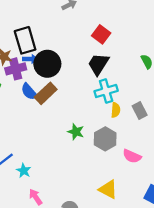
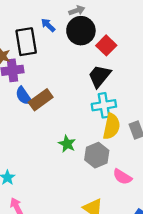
blue arrow: (30, 59) -> (48, 25), moved, turned -144
black circle: (47, 64) -> (81, 31), moved
yellow semicircle: (116, 110) -> (111, 126), size x1.6

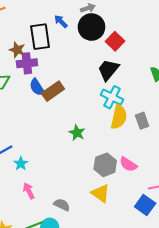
cyan cross: (104, 105) -> (112, 97), turned 35
gray hexagon: (97, 155) -> (105, 165), moved

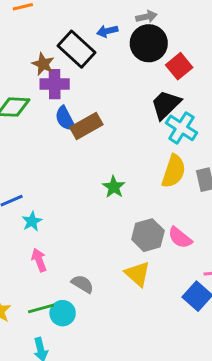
blue arrow: (61, 21) -> (107, 31), turned -64
black rectangle: (40, 37) -> (77, 49), turned -45
cyan cross: (112, 97) -> (181, 128), moved

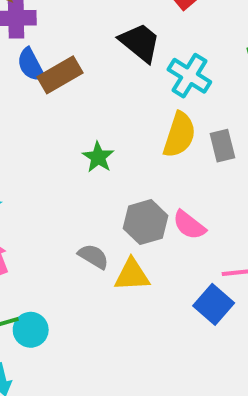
black trapezoid: (166, 105) -> (140, 42), moved, turned 84
yellow triangle: (138, 274) -> (132, 275), turned -44
gray semicircle: (83, 284) -> (93, 256), moved

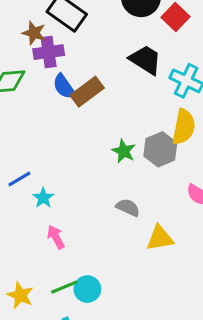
gray hexagon: (146, 222) -> (160, 149), moved
gray semicircle: (93, 256) -> (128, 208), moved

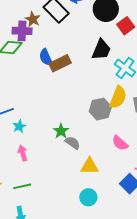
purple cross: (49, 52) -> (22, 31), moved
black trapezoid: (145, 60) -> (101, 50), turned 70
green star: (124, 151) -> (61, 131), moved
cyan circle: (87, 289) -> (88, 197), moved

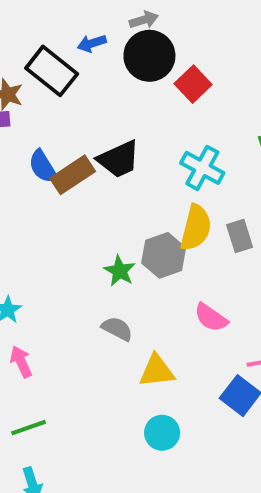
black trapezoid: (101, 50) -> (119, 159), moved, turned 50
green star: (61, 131) -> (120, 271), moved

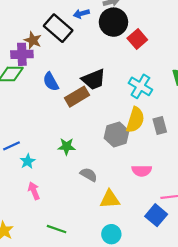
brown rectangle: (73, 175) -> (77, 97), moved
green star: (120, 271) -> (67, 146), moved, turned -30
pink semicircle: (211, 318) -> (142, 171), turned -36
green line: (29, 428) -> (57, 229), moved, turned 36

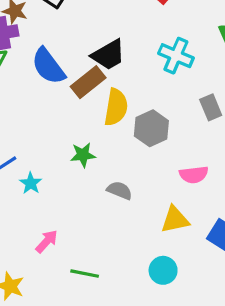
blue semicircle: (51, 82) -> (48, 66), size x1.4
yellow semicircle: (135, 120) -> (116, 107), moved
pink arrow: (34, 191) -> (47, 241), moved, turned 72
yellow triangle: (110, 199) -> (175, 220), moved

